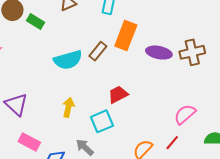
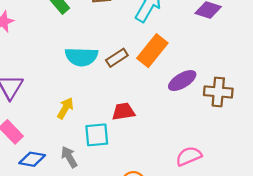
purple ellipse: (159, 53) -> (182, 81), turned -60

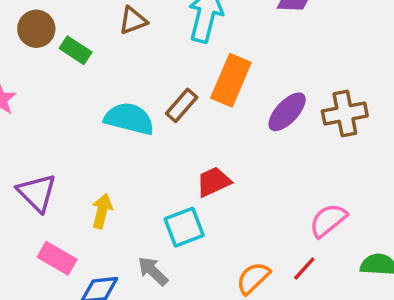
cyan semicircle: (81, 57) -> (129, 119), turned -152
yellow arrow: (65, 108) -> (102, 211), moved

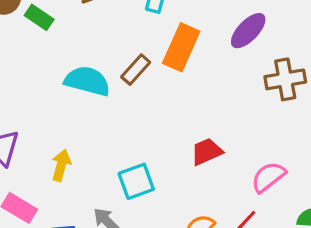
purple ellipse: (287, 112) -> (248, 31), moved
red trapezoid: (214, 182) -> (207, 152), moved

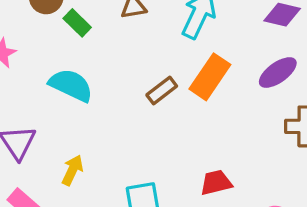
cyan semicircle: (87, 81) -> (71, 85), moved

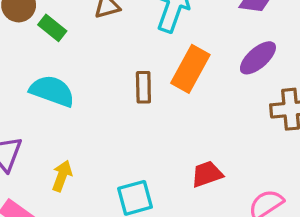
brown rectangle: (162, 90) -> (143, 87), turned -48

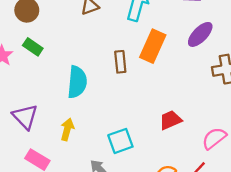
green rectangle: (52, 28) -> (33, 47), moved
cyan semicircle: (52, 91) -> (77, 82), moved, turned 80

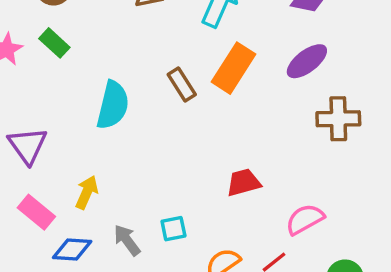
brown rectangle: (120, 62) -> (182, 84), turned -35
yellow arrow: (67, 129) -> (87, 192), moved
cyan square: (120, 141) -> (173, 229), moved, size x0.7

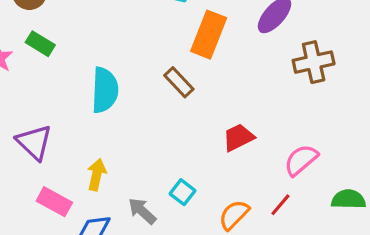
brown rectangle: (182, 84) -> (179, 82), moved
cyan square: (173, 229) -> (183, 192), turned -30

